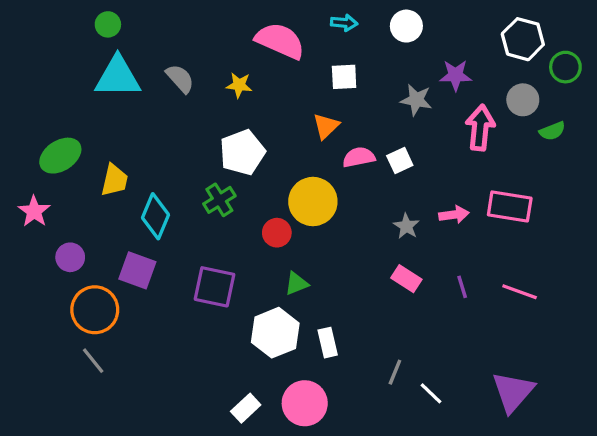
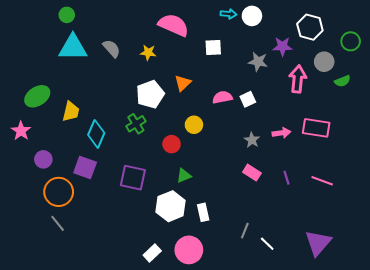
cyan arrow: (344, 23) -> (229, 14), moved
white hexagon: (523, 39) -> (310, 27), moved
orange triangle: (326, 126) -> (183, 83), moved
yellow circle: (313, 202) -> (194, 125), size x0.6

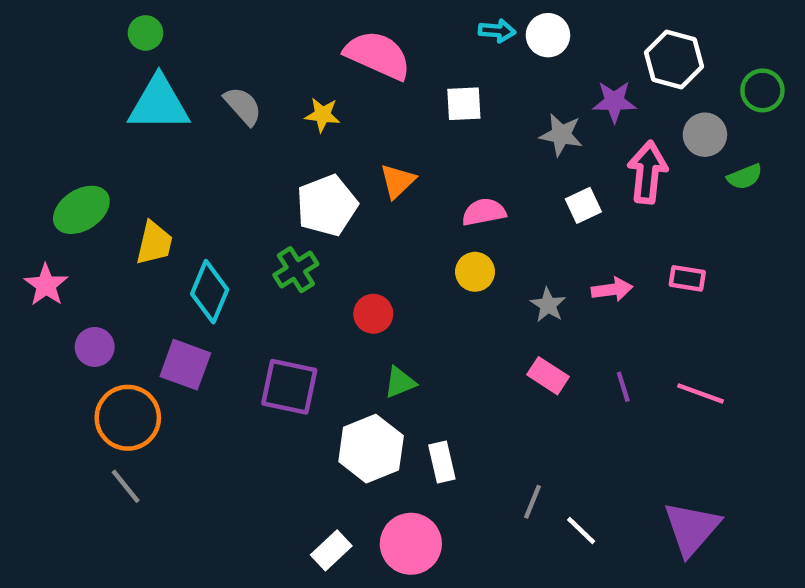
white square: (248, 99) -> (583, 205), moved
yellow circle: (194, 125) -> (475, 272), moved
pink rectangle: (316, 128) -> (687, 278), size x0.6

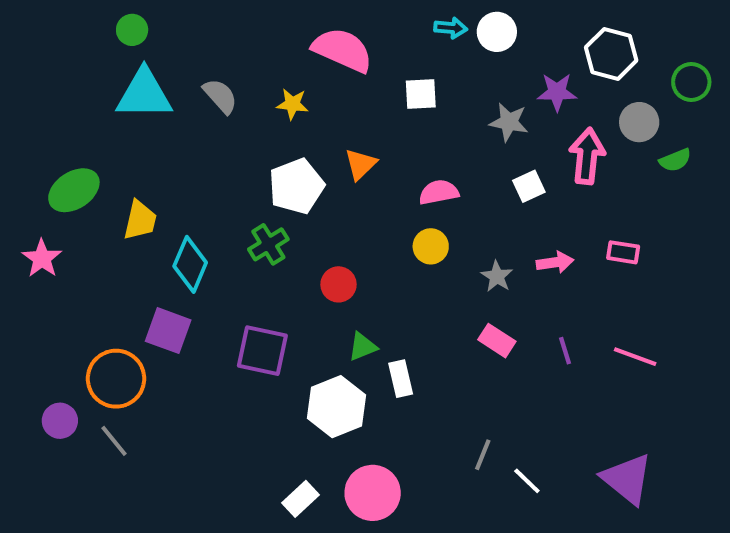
purple circle: (95, 347) -> (60, 421), moved
white rectangle: (442, 462) -> (401, 379), moved
purple triangle: (692, 528) -> (627, 479), turned -32

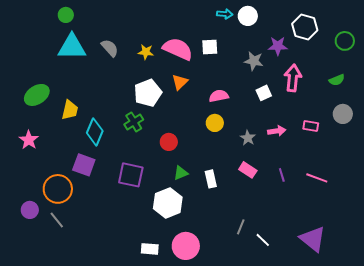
pink semicircle: (343, 50) -> (178, 49), moved
gray circle: (639, 122) -> (343, 114), moved
pink star: (42, 258) -> (29, 140), moved
white rectangle: (401, 379) -> (211, 179), moved
white rectangle: (300, 499) -> (150, 249), turned 48

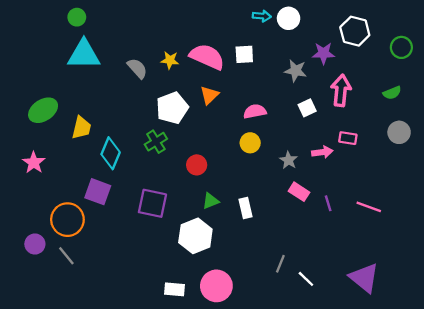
gray semicircle: (110, 48) -> (137, 68), moved
pink rectangle: (311, 126) -> (348, 138), moved
pink rectangle: (248, 170) -> (299, 192), moved

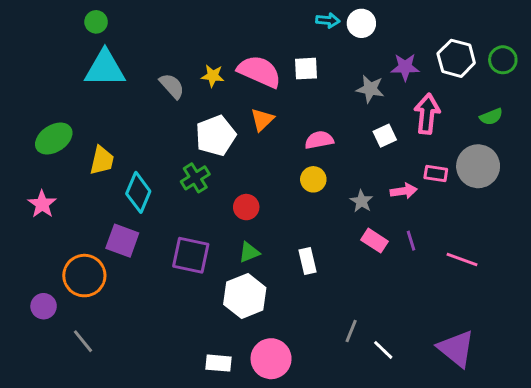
white hexagon: (355, 31) -> (456, 58), moved
gray circle: (399, 132) -> (478, 166), moved, size x1.5
green triangle: (211, 201) -> (249, 252), moved
purple line: (328, 203) -> (411, 241), moved
gray line: (66, 256) -> (83, 341), moved

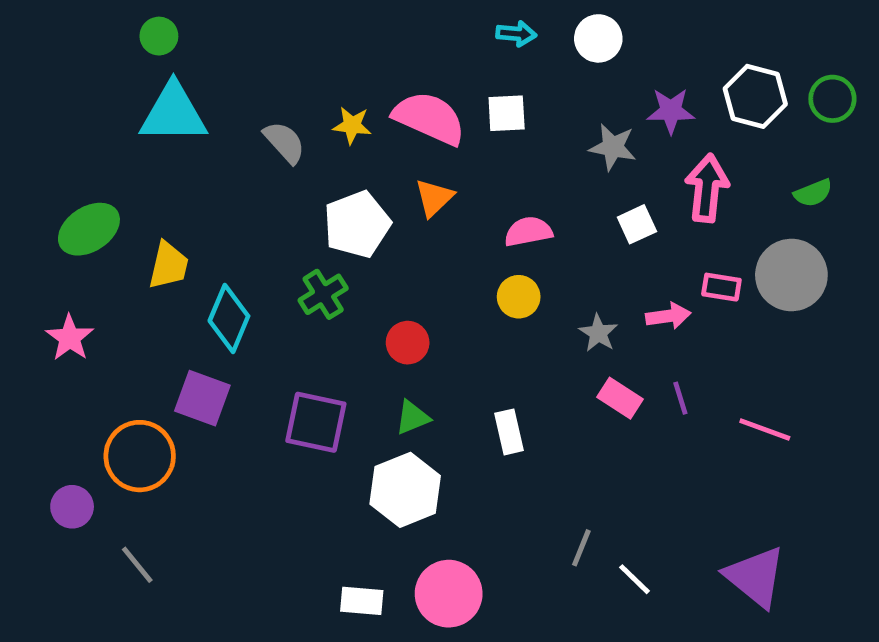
cyan arrow: (328, 20) -> (516, 34), moved

